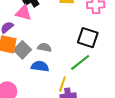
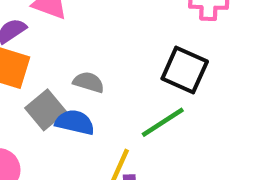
gray square: (22, 50) -> (46, 110), moved

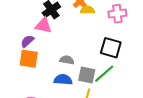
gray square: (46, 110) -> (87, 75), moved, turned -30

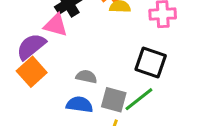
purple semicircle: (27, 41) -> (31, 47), size x1.5
orange square: (29, 59) -> (32, 72), turned 36

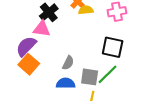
gray semicircle: (86, 77) -> (68, 63), turned 112

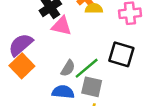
pink triangle: (42, 29) -> (62, 26), moved
green line: (108, 74) -> (87, 68), moved

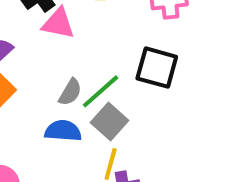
gray square: (92, 87) -> (110, 122), turned 30

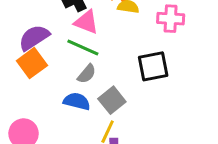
black square: (157, 68) -> (153, 66), turned -36
green line: (101, 91) -> (83, 47), moved, turned 56

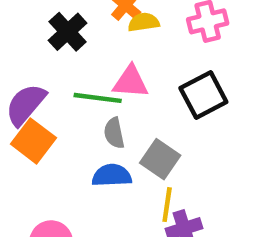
pink triangle: (86, 22) -> (131, 82), moved
gray semicircle: (87, 74) -> (114, 133), turned 145

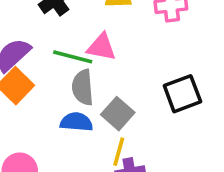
black square: (203, 95) -> (182, 94), moved
gray semicircle: (114, 133) -> (83, 87), size x1.4

